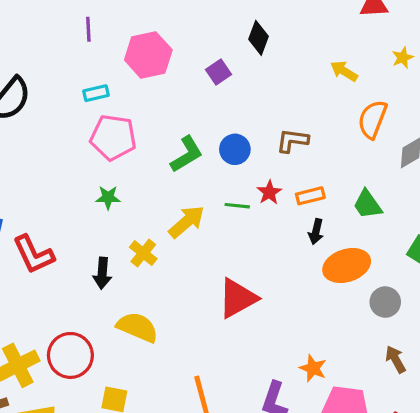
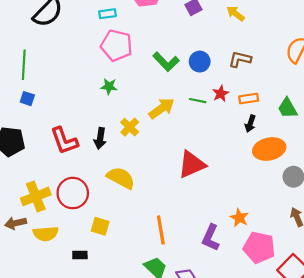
yellow arrow: (344, 71) -> (236, 14), moved
green L-shape: (187, 154) -> (166, 62), turned 72
red L-shape: (34, 254) -> (64, 141), moved

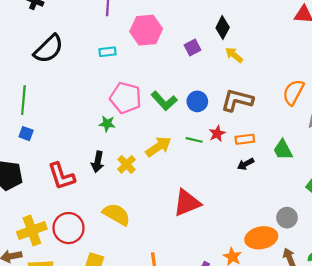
pink pentagon: (116, 45) -> (126, 98), moved
brown L-shape: (240, 59) -> (237, 100), size x1.4
black arrow: (250, 124) -> (246, 164), turned 42
black arrow: (100, 138) -> (98, 162), moved
orange ellipse: (269, 149) -> (261, 238), moved

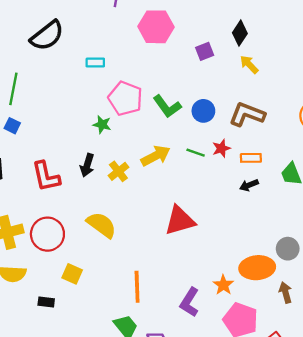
cyan rectangle: (107, 52) -> (95, 63), moved

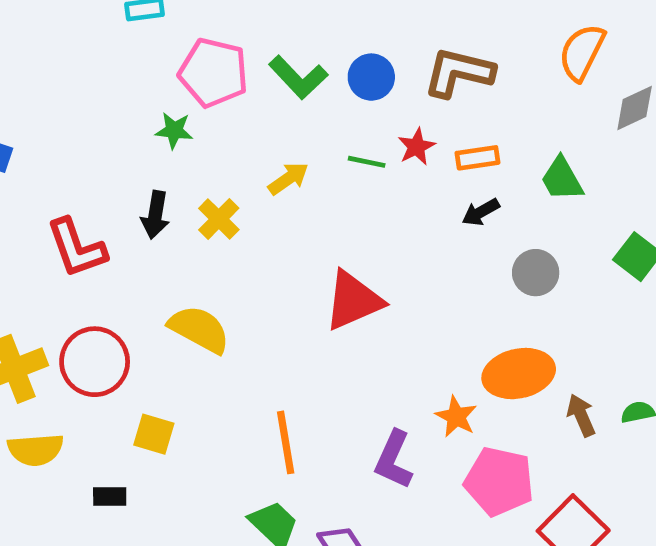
yellow arrow: (156, 156) -> (288, 178), size x0.7
gray circle: (288, 249) -> (536, 273), moved

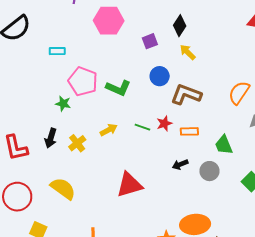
green L-shape: (298, 77) -> (118, 88), turned -30
blue circle: (371, 77) -> (160, 76), moved
black arrow: (481, 212) -> (180, 164), moved
gray circle: (536, 273) -> (209, 171), moved

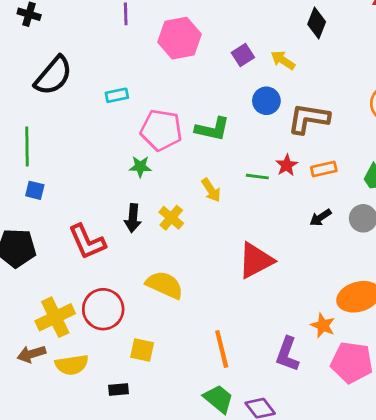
black diamond: (180, 26) -> (317, 23), moved
yellow arrow: (188, 52) -> (283, 60), moved
yellow arrow: (109, 130) -> (211, 190), turned 96

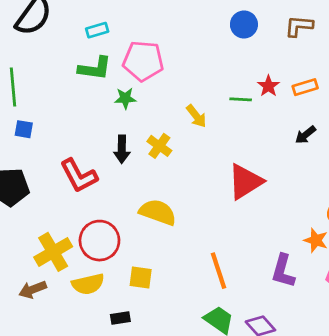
brown L-shape: (309, 119) -> (299, 26), moved, size x0.7
green L-shape: (212, 129) -> (95, 68), moved
yellow semicircle: (72, 365) -> (88, 284), moved

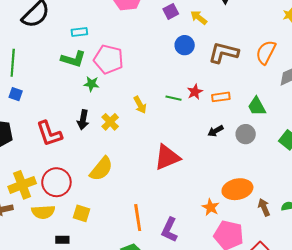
brown L-shape: (299, 26) -> (224, 53), size x1.4
yellow semicircle: (158, 212) -> (101, 169), turned 100
purple L-shape: (283, 271) -> (169, 230), moved

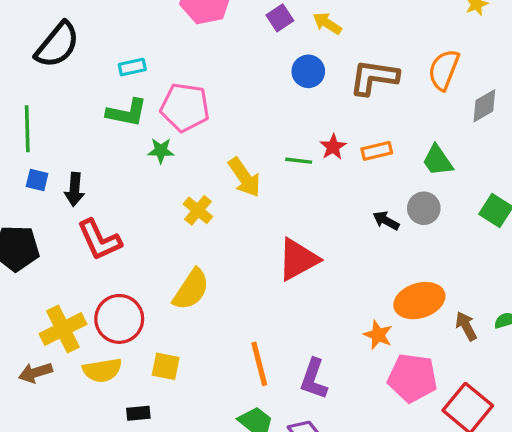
yellow arrow: (140, 105) -> (244, 177), size x1.4
black arrow: (83, 120) -> (74, 189), moved
black arrow: (216, 131) -> (386, 221), moved, turned 63

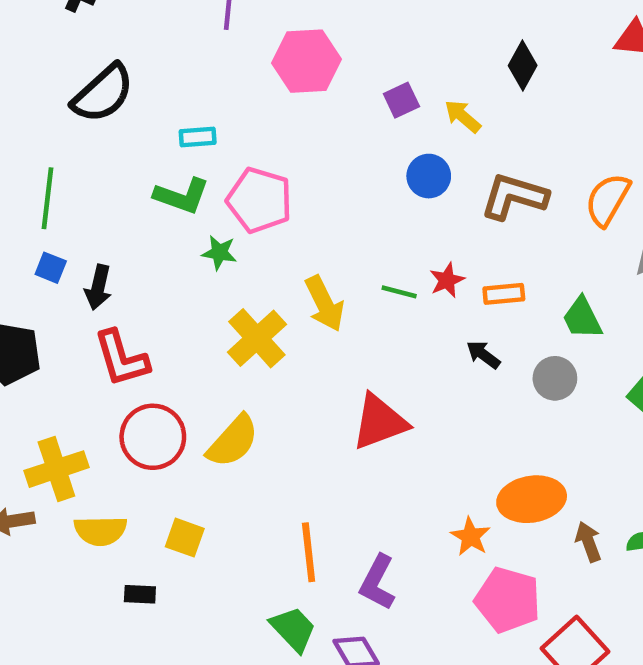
yellow cross: (198, 210) -> (257, 338), size x1.5
black arrow: (386, 221) -> (483, 355), moved
red circle: (119, 319) -> (153, 437), moved

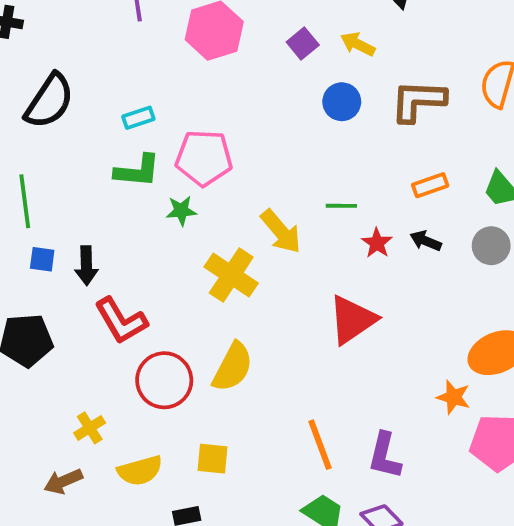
red star: (447, 280) -> (377, 243), moved
yellow cross: (56, 469) -> (90, 428), size x0.6

